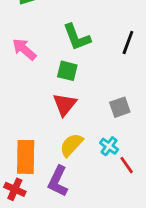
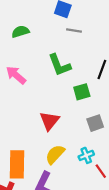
green square: (67, 71) -> (82, 92), moved, turned -30
cyan cross: (109, 146) -> (86, 155), turned 32

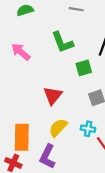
cyan cross: (86, 155) -> (88, 129), turned 32

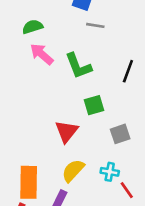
pink arrow: (21, 52) -> (42, 54), moved
green square: (84, 68) -> (94, 105), moved

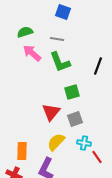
gray line: (95, 25) -> (57, 39), moved
gray square: (120, 134) -> (75, 119), moved
orange rectangle: (29, 182) -> (22, 151), size x0.7

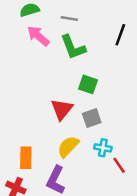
black line: (98, 66) -> (120, 35), moved
green square: (72, 92) -> (88, 84), turned 35

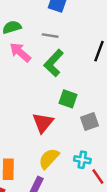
green L-shape: (73, 47) -> (54, 63), turned 64
gray square: (92, 118) -> (89, 122), moved

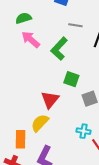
gray line: (50, 36) -> (75, 25), moved
yellow semicircle: (49, 159) -> (40, 123), moved

